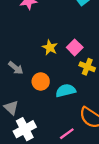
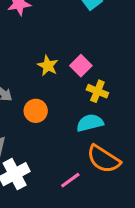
cyan semicircle: (66, 91) -> (90, 123), moved

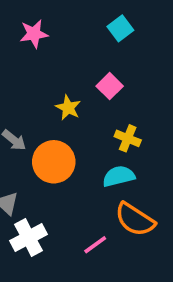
pink square: (81, 66) -> (110, 86), moved
orange circle: (36, 111) -> (54, 162), size x1.5

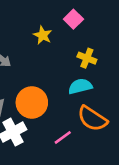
orange circle: (54, 162) -> (32, 102), moved

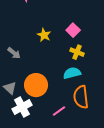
pink square: (73, 19) -> (73, 30), moved
orange semicircle: (92, 119) -> (81, 97), turned 50

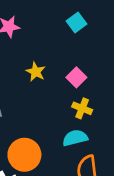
yellow star: (44, 35) -> (36, 72), moved

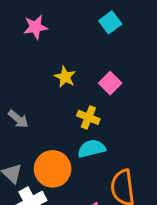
yellow cross: (82, 108) -> (88, 117), moved
cyan semicircle: (75, 138) -> (92, 149), moved

